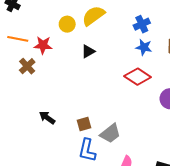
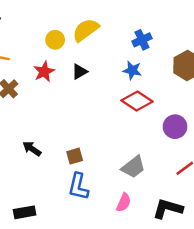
red star: (43, 45) -> (44, 72), moved, turned -30
blue star: (144, 47) -> (132, 70), moved
gray trapezoid: (110, 133) -> (133, 167), moved

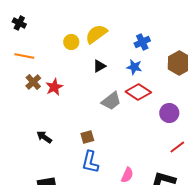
red star: (44, 72) -> (54, 87), moved
black triangle: (80, 72) -> (99, 66), moved
black arrow: (32, 149) -> (44, 137), moved
gray trapezoid: (133, 167) -> (111, 101), moved

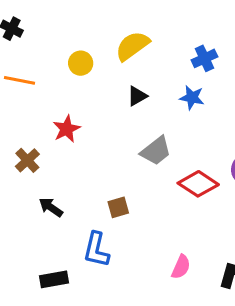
yellow circle: (71, 42) -> (81, 63), moved
brown cross: (33, 82) -> (27, 160), moved
red diamond: (138, 92) -> (198, 184), moved
blue L-shape: (90, 162) -> (96, 250), moved

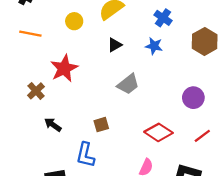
blue cross: (204, 58) -> (163, 18), turned -30
red star: (67, 129) -> (64, 68), size x1.4
red diamond: (198, 184) -> (159, 132), moved

